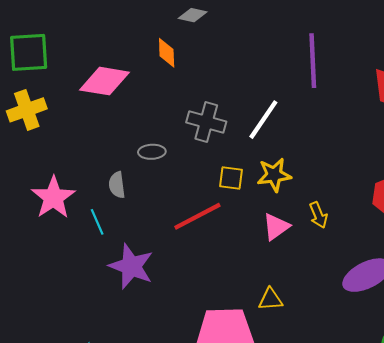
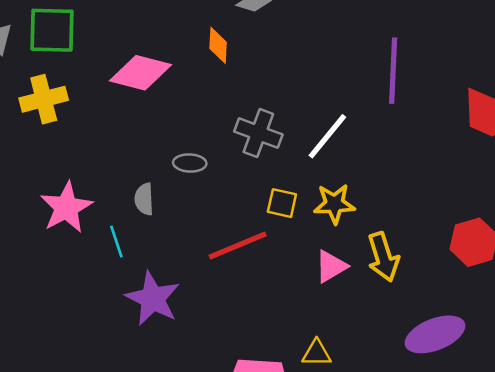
yellow arrow: (318, 215) -> (383, 257), size x1.5

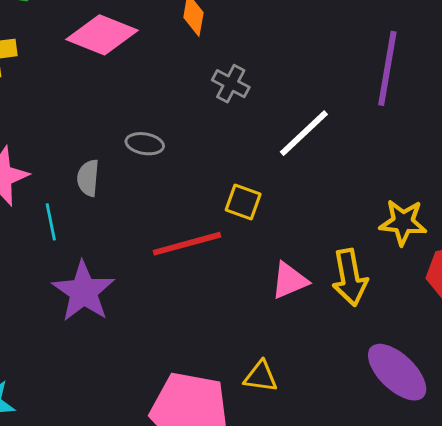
gray cross: (258, 133) -> (231, 84), moved, size x0.7
yellow star: (334, 204) -> (403, 222), moved
purple ellipse: (435, 334) -> (397, 372), turned 58

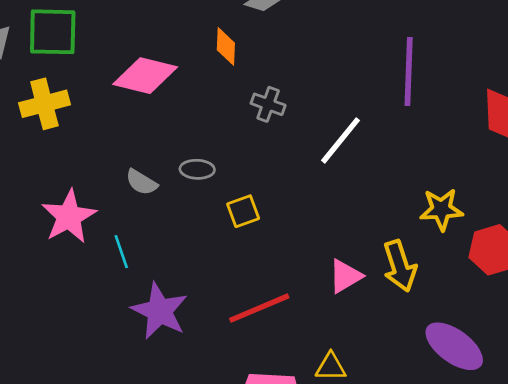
gray semicircle: (88, 178) -> (142, 182), moved, turned -56
yellow square: (243, 202) -> (243, 211), moved, turned -32
red line: (187, 244) -> (259, 308), moved

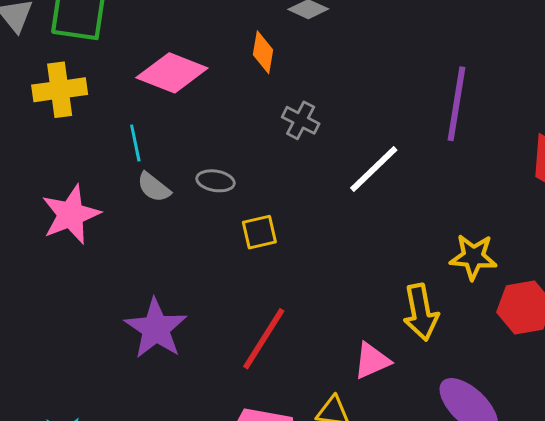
cyan line: (121, 252) -> (135, 143), moved
pink triangle: (345, 276) -> (372, 361), moved
red line: (259, 308) -> (264, 339), turned -42

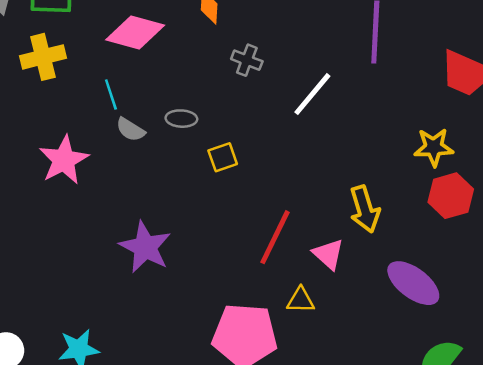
yellow star: (473, 257) -> (434, 147), moved
red line: (264, 339) -> (275, 237), moved
pink triangle: (372, 361) -> (328, 254), turned -48

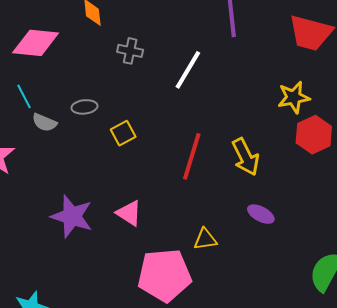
red line: (275, 237) -> (192, 156), moved
pink triangle: (328, 254) -> (129, 213), moved
purple ellipse: (413, 283) -> (261, 214), moved, size x0.6

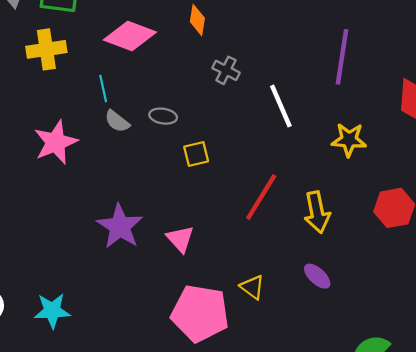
white line: (188, 70) -> (281, 106), turned -69
yellow star: (294, 97) -> (349, 140), moved
yellow triangle: (205, 239) -> (252, 287), turned 30

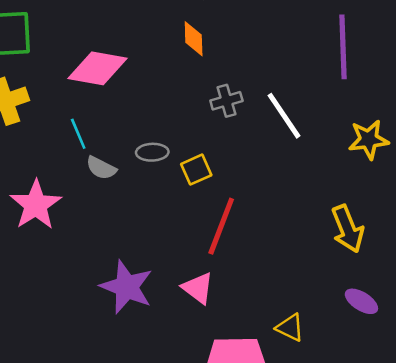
orange diamond: (197, 20) -> (194, 39), moved
gray cross: (226, 70) -> (226, 101), moved, turned -32
yellow square: (196, 154) -> (196, 170), moved
red line: (261, 197) -> (221, 226), moved

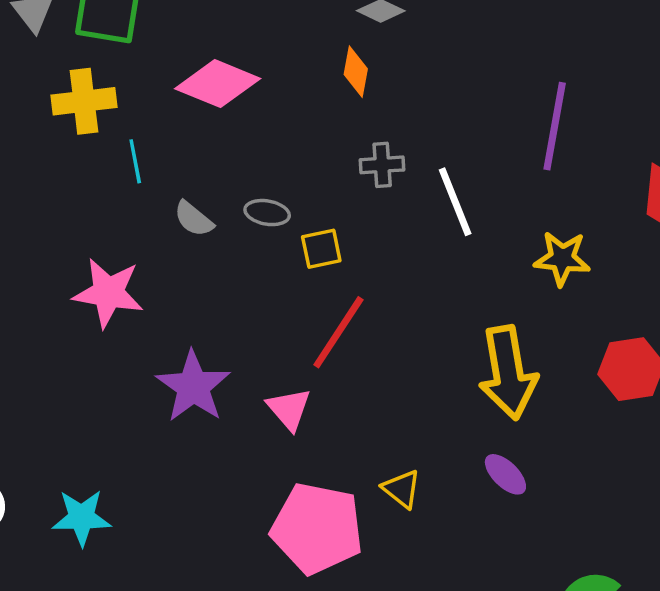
cyan line: (78, 134) -> (135, 161), moved
pink star: (36, 205) -> (108, 293), moved, turned 30
yellow arrow: (348, 229) -> (508, 373), size x1.4

